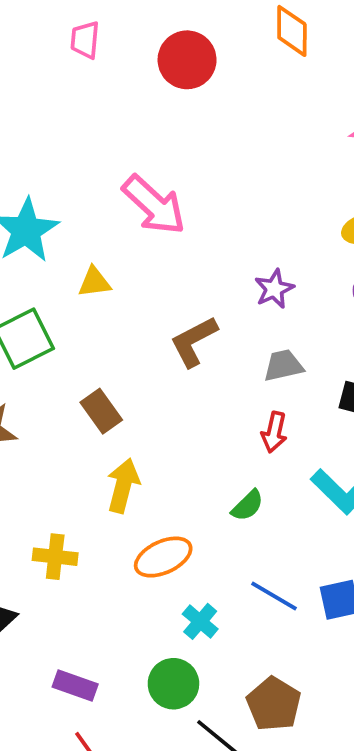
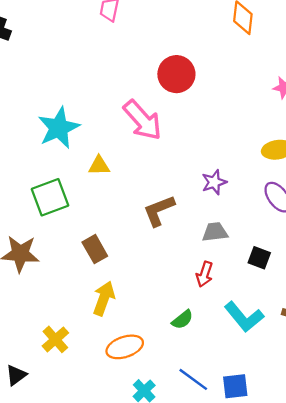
red circle: (187, 60) -> (176, 74), moved
yellow cross: (55, 557) -> (55, 339), turned 36

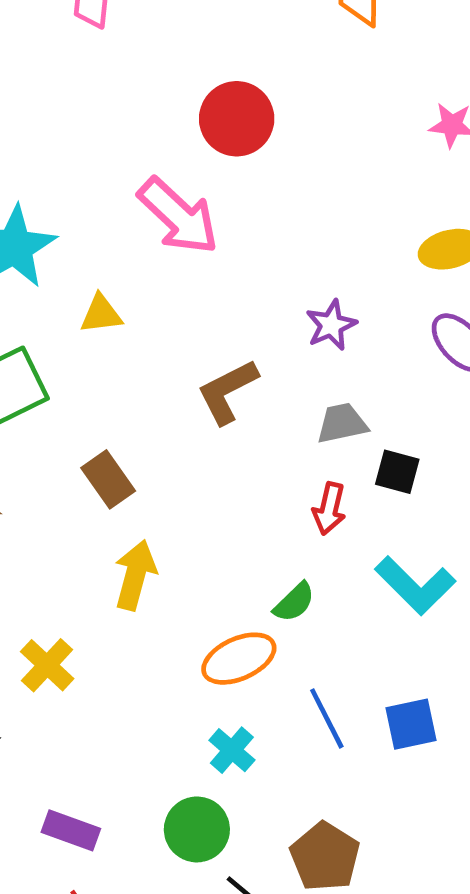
black square: (259, 258) -> (397, 472), moved
orange ellipse: (125, 347) -> (239, 659), moved
blue line: (193, 379) -> (327, 718), turned 32

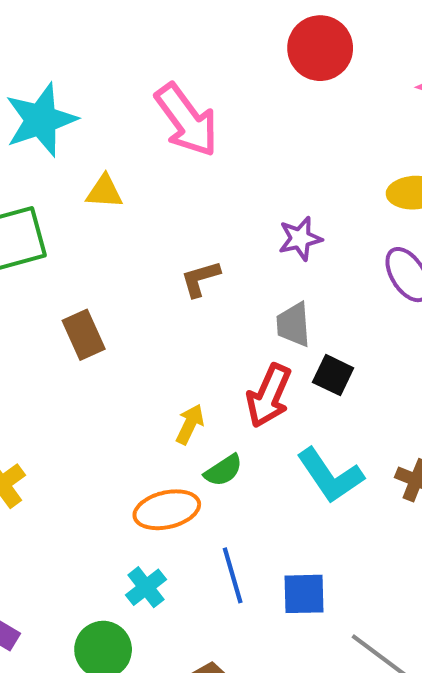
red circle: (237, 119) -> (320, 48), moved
brown L-shape: (227, 391) -> (200, 279), size x0.7
gray trapezoid: (342, 423) -> (293, 325), turned -93
red arrow: (329, 509) -> (269, 396), size x1.4
yellow arrow: (135, 575) -> (190, 424), moved, size x0.7

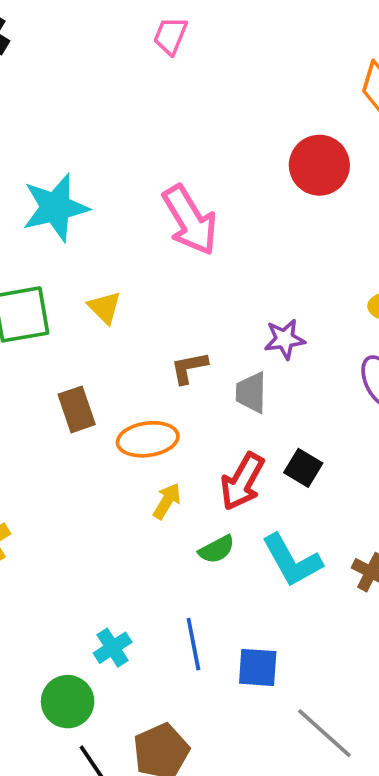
yellow triangle: (104, 192) -> (104, 307), moved, turned 36
gray trapezoid: (293, 325) -> (251, 393), moved
green semicircle: (223, 470) -> (217, 549), moved
orange ellipse: (167, 510) -> (148, 439), moved

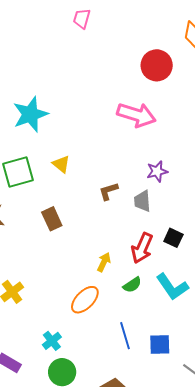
red circle: (319, 165) -> (157, 65), moved
pink arrow: (190, 220) -> (136, 115), moved, turned -36
orange ellipse: (148, 439) -> (85, 300), moved, turned -32
cyan cross: (113, 648) -> (52, 341), moved

